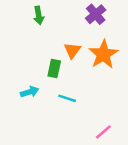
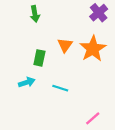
purple cross: (96, 14) -> (99, 13), moved
green rectangle: (54, 69) -> (39, 58), moved

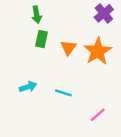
green rectangle: (39, 58) -> (41, 39), moved
pink line: (93, 118) -> (98, 115), moved

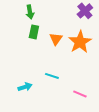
cyan arrow: (28, 87) -> (25, 87), moved
pink line: (98, 115) -> (80, 94), turned 64

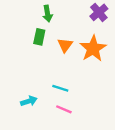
green arrow: (30, 12) -> (48, 14), moved
pink line: (80, 94) -> (64, 109), moved

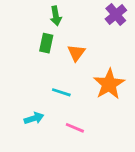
orange star: (93, 49) -> (109, 84), moved
cyan line: (60, 88) -> (61, 92), moved

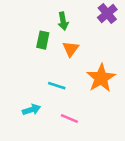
green arrow: (56, 16) -> (63, 21), moved

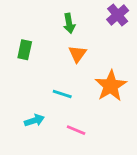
green rectangle: (43, 40) -> (25, 50), moved

